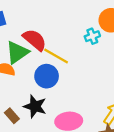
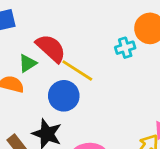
green triangle: (17, 52) -> (28, 63), size x0.6

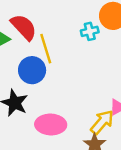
yellow line: (77, 71) -> (46, 49), turned 36

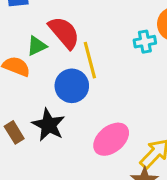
pink ellipse: (51, 124) -> (111, 139), moved, turned -44

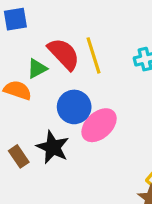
yellow line: (90, 60) -> (94, 55), moved
pink ellipse: (111, 139) -> (99, 125), moved

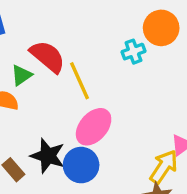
yellow line: (94, 55) -> (79, 81), moved
blue circle: (74, 107) -> (81, 165), moved

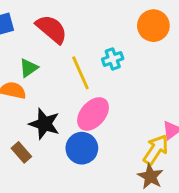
cyan cross: (133, 52) -> (113, 59), moved
red semicircle: (48, 57) -> (51, 29), moved
black star: (48, 156) -> (44, 124), moved

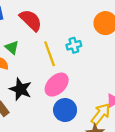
green triangle: (29, 68) -> (12, 47), turned -48
blue circle: (82, 148) -> (65, 110), moved

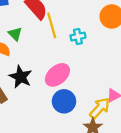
yellow line: (50, 54) -> (52, 25), moved

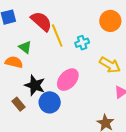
blue circle: (64, 101) -> (50, 102), moved
yellow arrow: (100, 108) -> (110, 65), moved, turned 85

